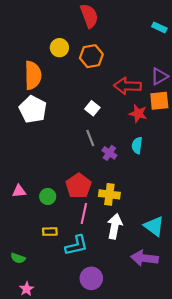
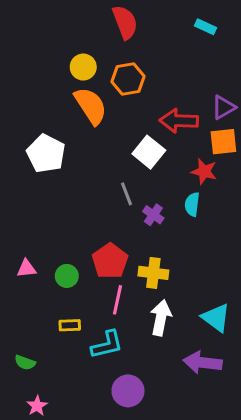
cyan rectangle: (159, 27) -> (206, 27), moved
orange semicircle: (33, 75) -> (91, 106), moved, turned -32
white square: (92, 108) -> (149, 152), moved, size x1.5
red star: (138, 114) -> (204, 171), moved

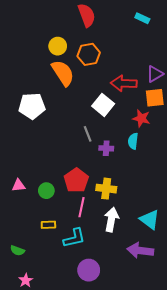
white pentagon: (46, 154) -> (32, 106), turned -30
purple cross: (153, 215) -> (106, 148), turned -32

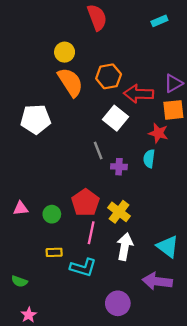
cyan rectangle: (142, 18) -> (159, 21), turned -48
orange hexagon: (89, 54) -> (109, 76), moved
yellow cross: (106, 189) -> (119, 212), turned 30
cyan L-shape: (74, 238) -> (83, 267), turned 30
purple circle: (89, 270) -> (118, 303), moved

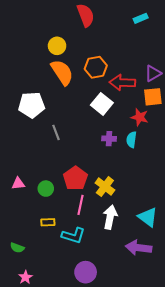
gray line: (98, 150) -> (56, 132), moved
purple cross: (119, 167) -> (109, 139), moved
purple circle: (118, 303) -> (86, 272), moved

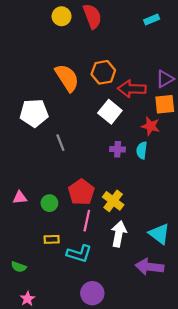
yellow circle: (57, 46) -> (62, 16), moved

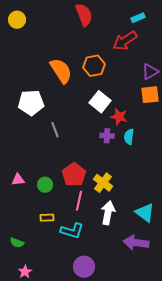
yellow circle: (62, 16) -> (17, 20), moved
red arrow: (132, 89) -> (125, 41), moved, turned -35
red star: (151, 126) -> (119, 117), moved

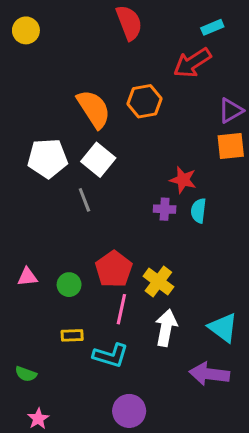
white square: (100, 102) -> (98, 160), moved

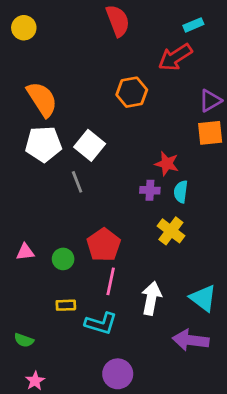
orange semicircle: (94, 109) -> (42, 99), moved
yellow cross: (158, 282) -> (171, 231), moved

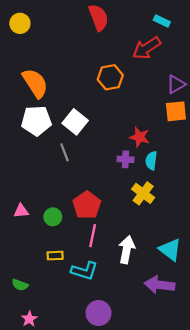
cyan rectangle: (193, 25) -> (162, 21), turned 49

